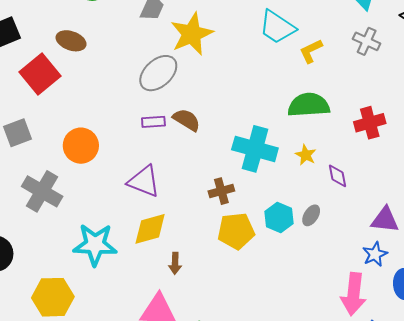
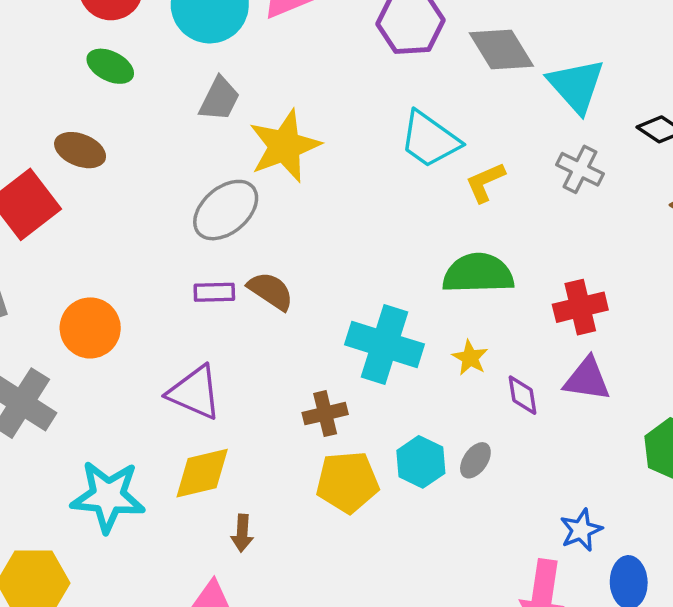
purple triangle: (385, 220) -> (587, 379), moved

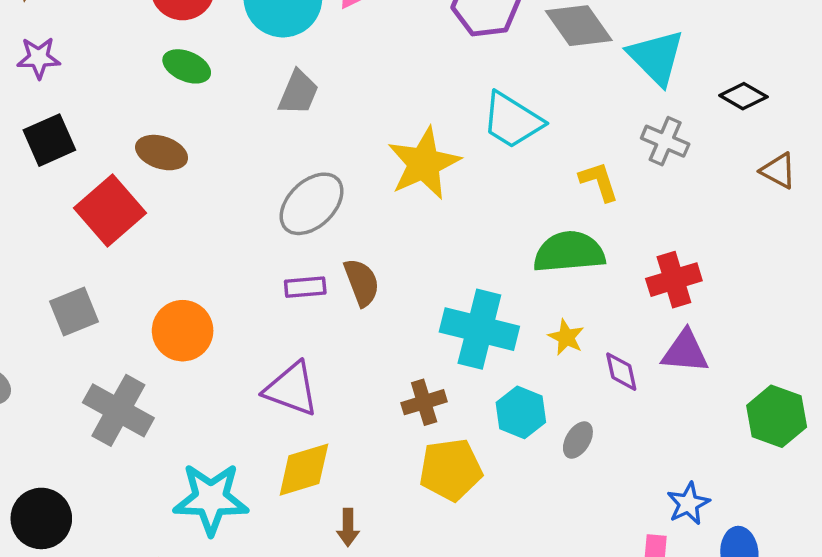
yellow star: (285, 146) -> (424, 163), moved
yellow L-shape: (485, 182) -> (599, 181), moved, turned 99
brown semicircle: (271, 291) -> (362, 282), turned 39
cyan hexagon: (421, 462) -> (521, 412), moved

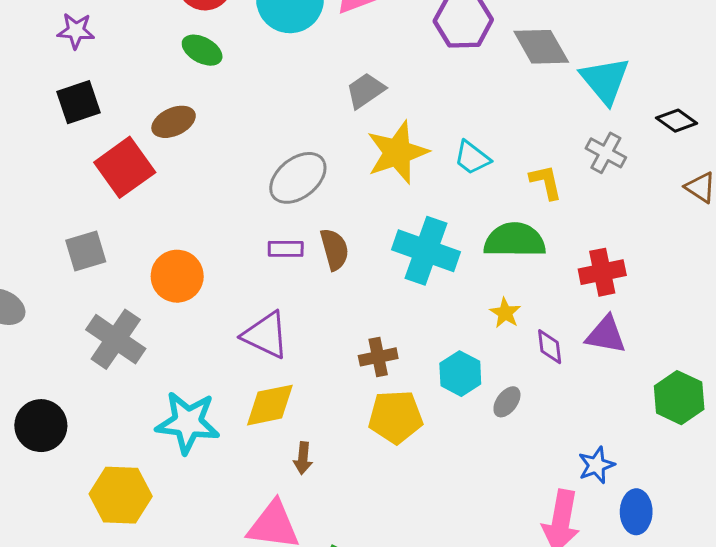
gray trapezoid: (298, 92) -> (365, 91), moved, turned -153
cyan trapezoid: (512, 120) -> (472, 158), moved, size x0.7
brown ellipse: (162, 153) -> (174, 122), turned -48
cyan cross: (479, 329) -> (426, 251), moved

